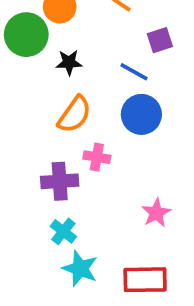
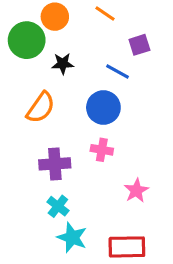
orange semicircle: (75, 114) -> (41, 107), moved
blue circle: (141, 114) -> (103, 107), moved
pink cross: (97, 157) -> (102, 150), moved

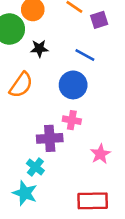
purple square: (139, 45) -> (99, 20), moved
purple cross: (55, 164) -> (50, 138), moved
cyan star: (72, 238) -> (25, 193), moved

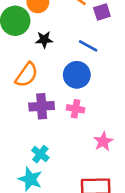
purple cross: (50, 138) -> (42, 106), moved

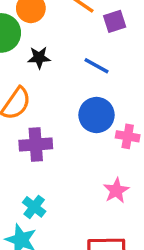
blue circle: (77, 75) -> (97, 115), moved
pink cross: (76, 109) -> (128, 136), moved

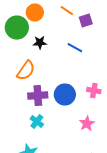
blue circle: (97, 115) -> (65, 95), moved
cyan cross: (34, 207) -> (37, 122), moved

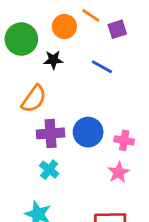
orange circle: (35, 13) -> (64, 27), moved
pink cross: (94, 91) -> (124, 140), moved

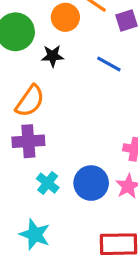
blue circle: (88, 132) -> (91, 183), moved
purple cross: (51, 133) -> (28, 141), moved

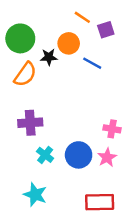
orange circle: (65, 17) -> (69, 43), moved
orange semicircle: (30, 101) -> (25, 74), moved

